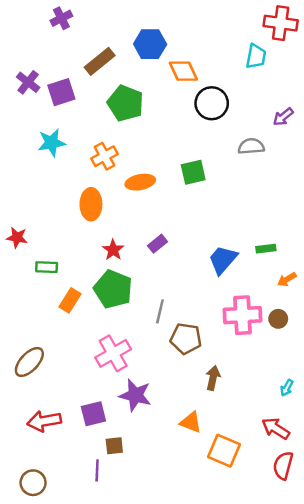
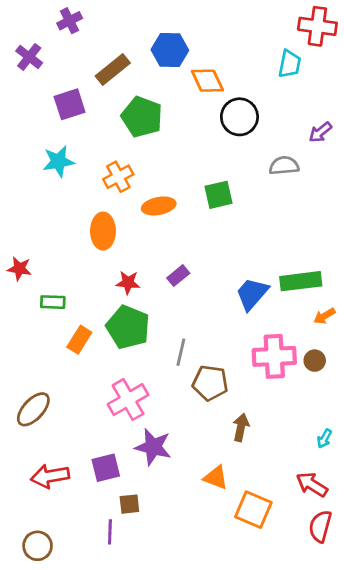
purple cross: (28, 82) -> (29, 57), moved
green rectangle: (266, 249) -> (301, 281), size x1.8
red star: (113, 250) -> (128, 283), turned -30

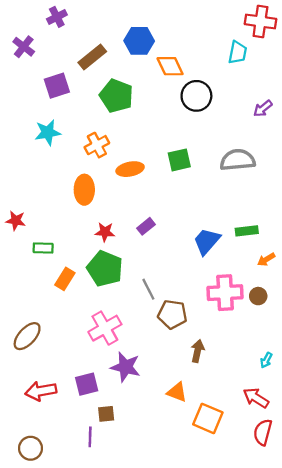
gray semicircle: (284, 166) -> (238, 160), moved, size x1.4
green rectangle: (301, 281) -> (247, 231), size x0.7
gray line: (181, 352) -> (148, 289), turned -40

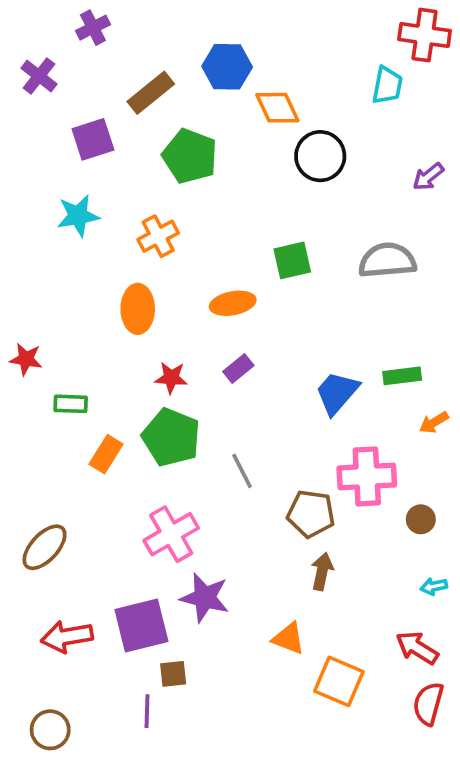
orange ellipse: (130, 169) -> (233, 303), moved
brown circle: (258, 296) -> (421, 519), moved
brown pentagon: (172, 314) -> (311, 514), moved
cyan arrow: (266, 360) -> (434, 586), turned 49
purple square: (87, 384) -> (141, 625), size x1.4

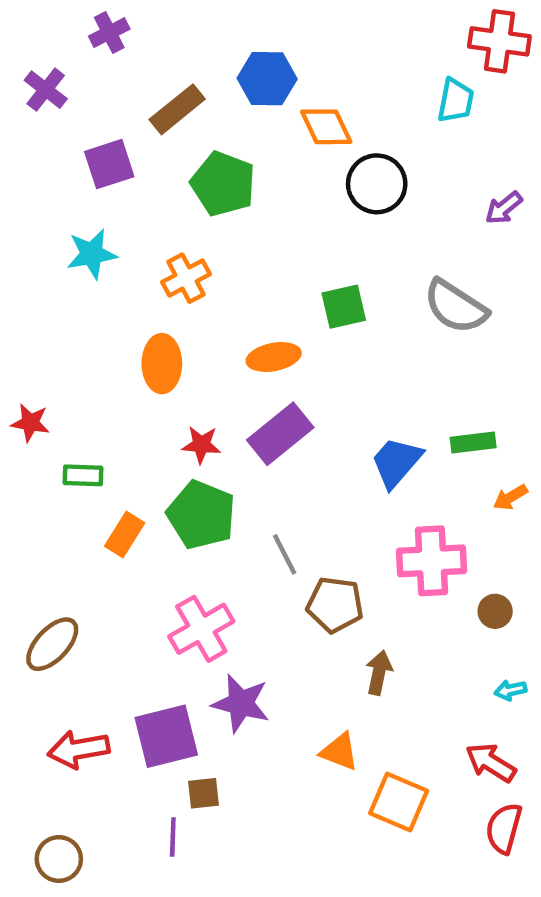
gray semicircle: (387, 260) -> (456, 307), turned -142
purple rectangle: (238, 368) -> (280, 434), size x1.8
brown pentagon: (311, 514) -> (335, 605), moved

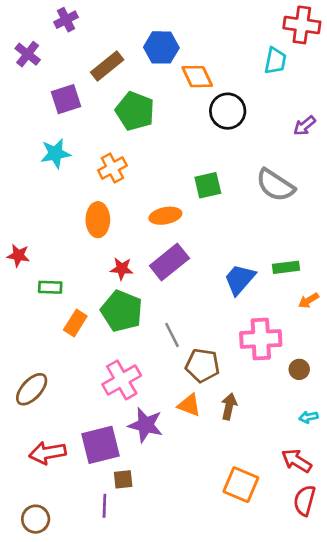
orange triangle: (339, 752) -> (189, 405), moved

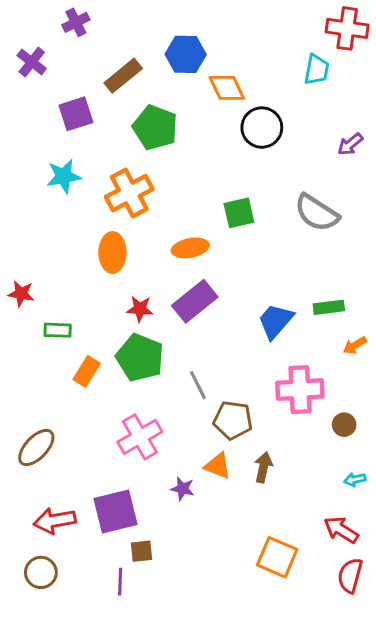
orange cross: (112, 168) -> (129, 193), size x1.4
purple star: (146, 425) -> (183, 489), moved, size x0.6
brown circle: (36, 519) -> (41, 572), moved

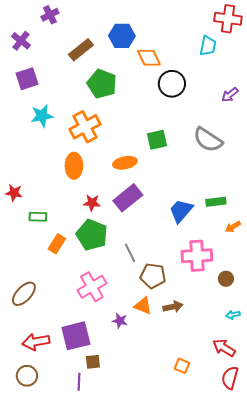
purple square: (76, 114) -> (27, 79), moved
brown arrow: (263, 467) -> (173, 307), turned 66
orange square: (277, 557) -> (182, 366), size x0.6

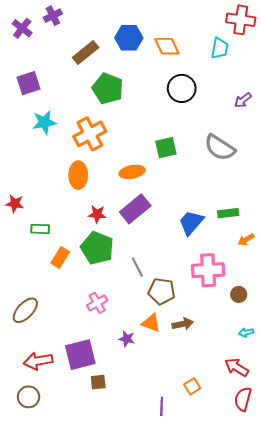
purple cross: (21, 41) -> (22, 28), moved
orange diamond: (149, 58) -> (167, 46), moved
pink cross: (92, 287) -> (97, 303), size x0.7
orange square: (182, 366) -> (192, 386), turned 35
purple line: (79, 382) -> (162, 406), moved

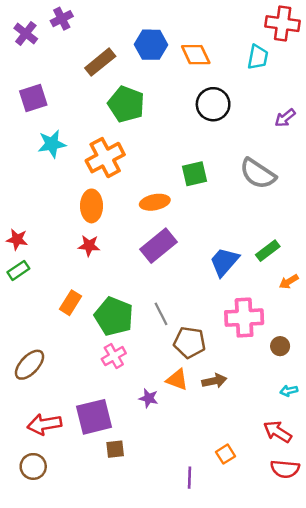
green rectangle: (228, 213) -> (268, 251), turned -30
red star: (97, 214) -> (89, 246), moved
green rectangle: (40, 229) -> (18, 270), moved, turned -36
green pentagon: (97, 248) -> (114, 316), moved
red semicircle: (243, 399) -> (285, 469), turned -100

